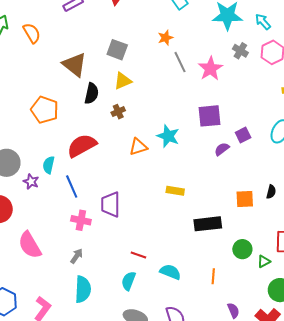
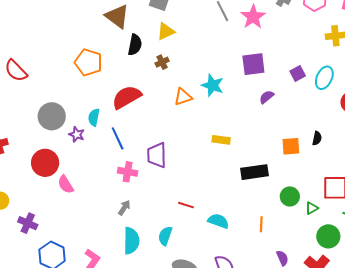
purple square: (243, 135) -> (298, 74), moved
pink semicircle: (30, 245) -> (66, 184), moved, size x0.7
cyan semicircle: (129, 281) -> (165, 236), moved

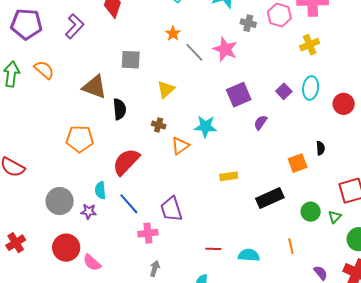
yellow triangle: (166, 31) -> (166, 89), moved
brown cross: (162, 62) -> (159, 125), moved, turned -32

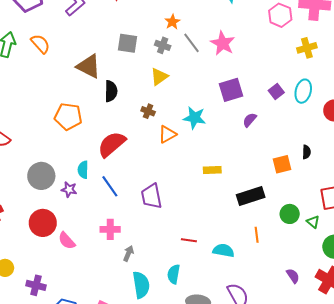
gray cross: (248, 23) -> (163, 45), moved
green triangle: (335, 217) -> (313, 222), turned -40
pink cross: (148, 233) -> (110, 229), moved
orange line: (291, 246) -> (257, 235), moved

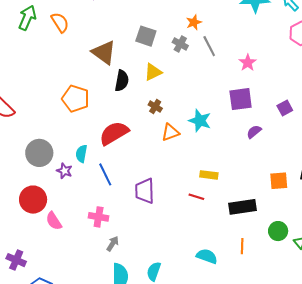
pink star: (223, 43) -> (248, 63), moved, size x0.7
yellow triangle: (159, 77) -> (153, 72), moved
red line: (189, 240) -> (196, 197), moved

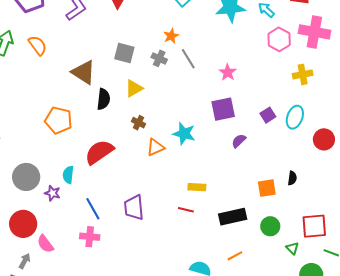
blue line: (105, 174) -> (93, 209), moved
green circle: (278, 231) -> (270, 226), moved
gray arrow: (113, 244) -> (25, 261), moved
orange line: (242, 246) -> (235, 256), turned 63

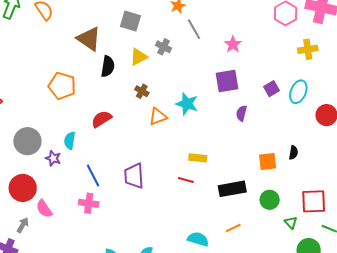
gray cross: (159, 58) -> (163, 47), moved
purple semicircle: (239, 141) -> (241, 113), turned -35
red semicircle: (99, 152) -> (101, 119), size x0.7

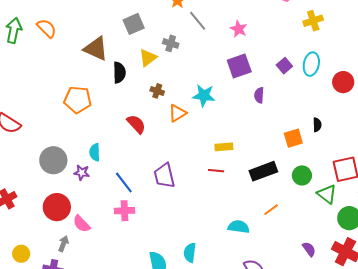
gray square: (130, 21) -> (134, 24), turned -30
red semicircle: (101, 119) -> (136, 124), moved, turned 90
green triangle: (291, 223) -> (327, 194), size x1.5

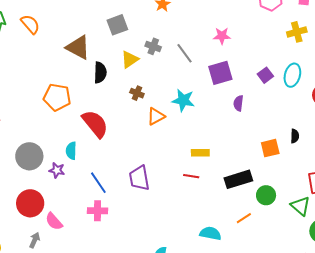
gray line: (198, 21) -> (184, 53), moved
pink star: (239, 29) -> (222, 36), turned -30
red semicircle: (136, 124) -> (95, 124), moved, size x1.4
green circle: (302, 175) -> (266, 195), moved

